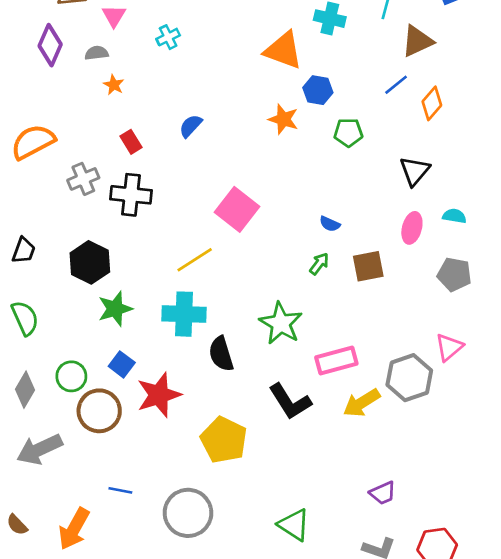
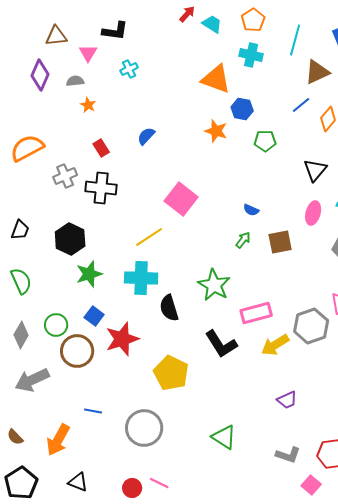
purple trapezoid: (383, 493) -> (287, 400), moved

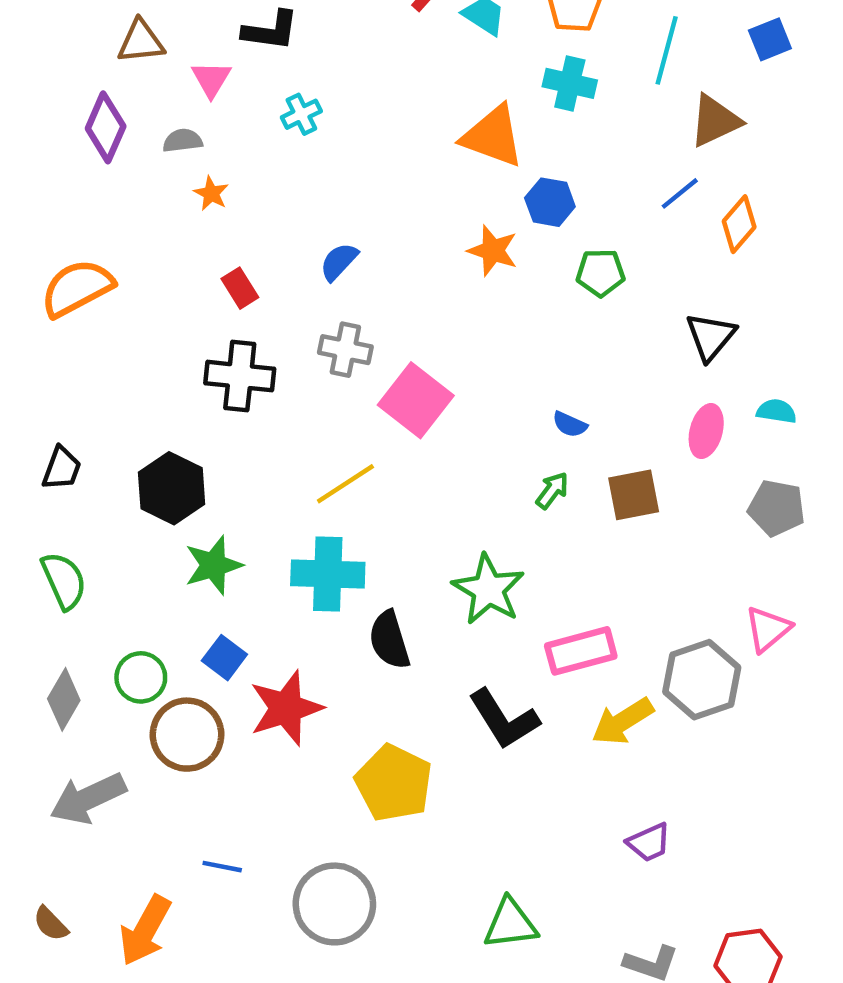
gray cross: (65, 176) -> (345, 350), moved, turned 35
green triangle: (224, 437) -> (510, 924), turned -40

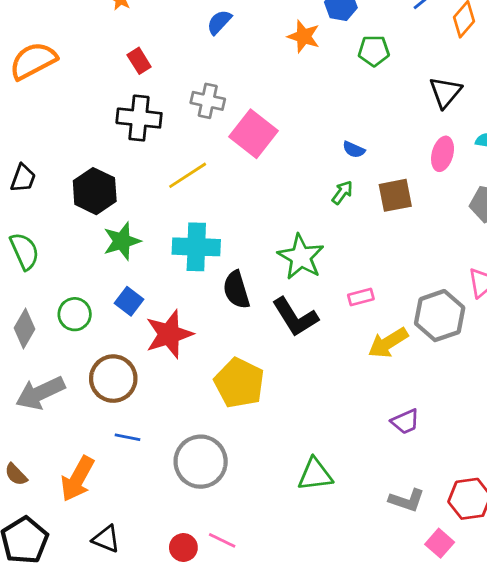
blue semicircle: (339, 262) -> (219, 22), moved
yellow line: (345, 484) -> (188, 175), moved
pink rectangle: (581, 651) -> (361, 297), size x0.6
black L-shape: (504, 719) -> (295, 317), moved
brown circle: (187, 735) -> (113, 379), moved

